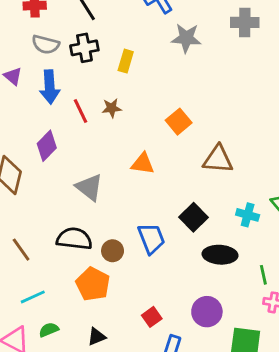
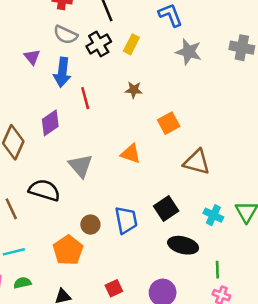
black cross: (84, 48) -> (99, 44), turned -30
yellow rectangle: (126, 61) -> (131, 44), moved
brown star: (112, 108) -> (134, 90), moved
black semicircle: (74, 239) -> (44, 190), moved

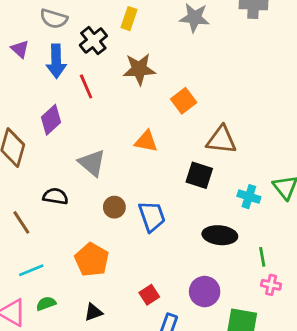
black cross: (99, 44) -> (93, 41), moved
brown star: (134, 90) -> (139, 69), size x1.6
black semicircle: (44, 190) -> (55, 196), size x0.7
black square: (166, 208) -> (199, 175), moved, turned -30
brown circle: (90, 225) -> (114, 207), moved

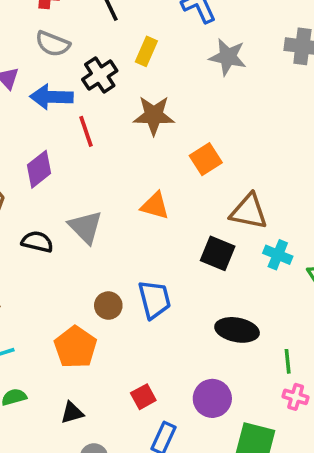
blue arrow: (56, 61) -> (51, 97), turned 88
black semicircle: (55, 196) -> (37, 242), moved
cyan cross: (249, 197) -> (278, 255), moved
brown circle: (114, 207) -> (108, 306), moved

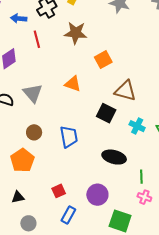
blue arrow: (51, 97) -> (19, 18), size x0.7
cyan cross: (278, 255) -> (137, 126), moved
brown circle: (108, 306) -> (34, 132), moved

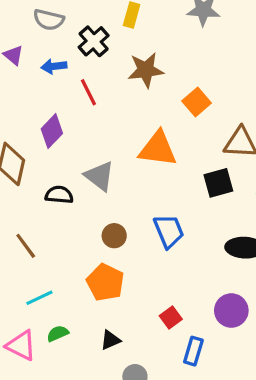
orange triangle: (73, 84) -> (158, 149), size x1.5
black square: (106, 113) -> (218, 183), turned -30

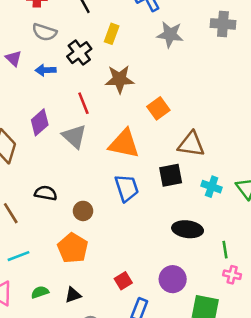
red line: (88, 92) -> (83, 103), moved
gray triangle: (100, 176) -> (74, 136), moved
black semicircle: (59, 195) -> (46, 193), moved
blue trapezoid: (169, 231) -> (127, 188), moved
green semicircle: (58, 333) -> (40, 292), moved

